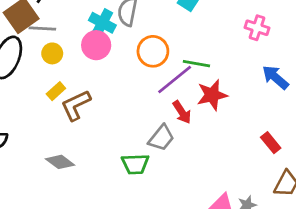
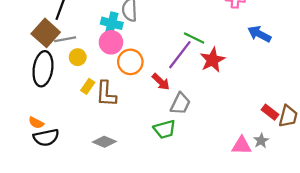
orange circle: (153, 51) -> (130, 62), moved
green line: (196, 64) -> (194, 38), turned 30
brown L-shape: (76, 105) -> (106, 94), turned -48
red arrow: (182, 112) -> (161, 82), moved
red rectangle: (271, 143) -> (270, 112), moved

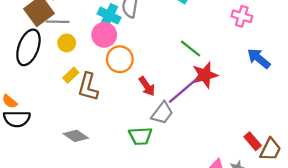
purple line: (180, 55) -> (183, 91), moved

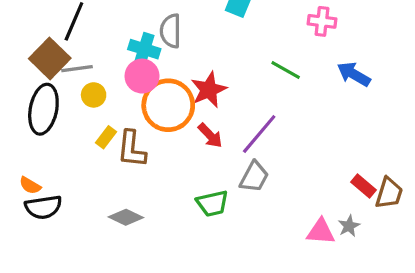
green line: (191, 48) -> (286, 70), moved
orange circle: (120, 59) -> (168, 105), size x1.4
red star: (205, 75) -> (209, 90), moved
gray trapezoid: (162, 113) -> (254, 177), moved

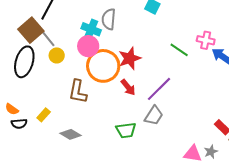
pink cross: (322, 21) -> (206, 40), moved
gray line: (77, 69) -> (48, 38), turned 54
yellow rectangle: (106, 137) -> (44, 115), moved
black semicircle: (43, 207) -> (19, 124), size x0.7

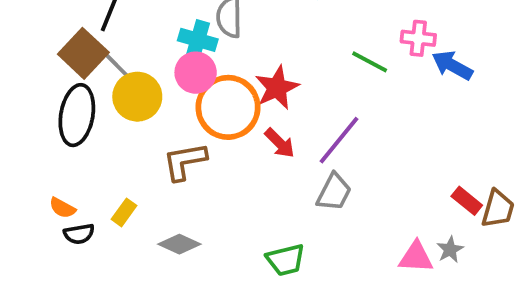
yellow circle: (57, 55) -> (137, 97), size x1.6
brown L-shape: (78, 92) -> (185, 161), turned 75
green trapezoid: (126, 130) -> (286, 260), moved

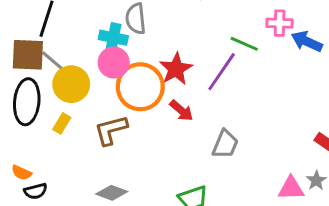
brown square: (83, 53) -> (28, 55), turned -36
purple line: (339, 140) -> (222, 72), moved
yellow rectangle: (124, 212) -> (62, 123), moved

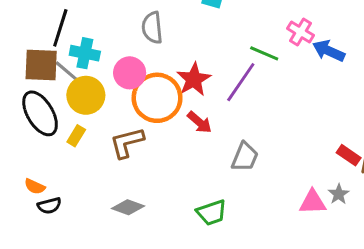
pink cross: (280, 23) -> (300, 32), turned 30
cyan cross: (113, 38) -> (85, 53), moved
black ellipse: (27, 102) -> (40, 113), turned -36

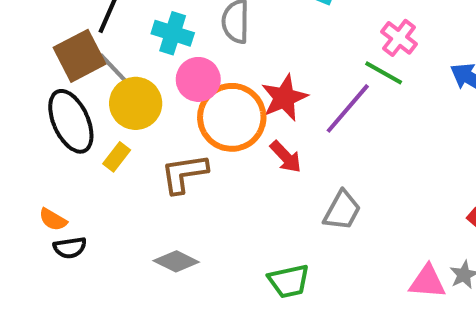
pink cross: (300, 32) -> (399, 38), moved
cyan cross: (85, 53) -> (173, 33), moved
brown square: (41, 65) -> (79, 56), turned -36

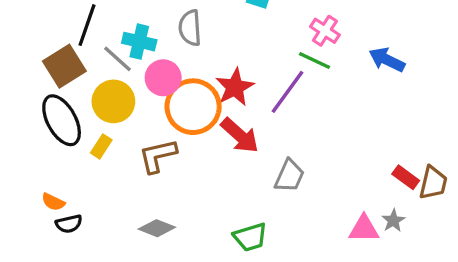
gray line: (114, 69) -> (117, 59), moved
red arrow: (286, 157) -> (240, 135), size x1.4

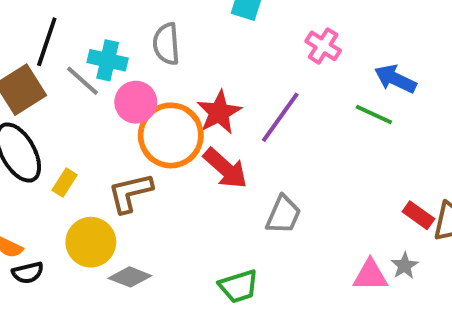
green line: (315, 60) -> (374, 115), moved
yellow circle: (113, 101) -> (91, 242), moved

